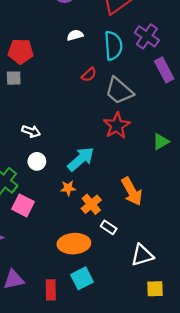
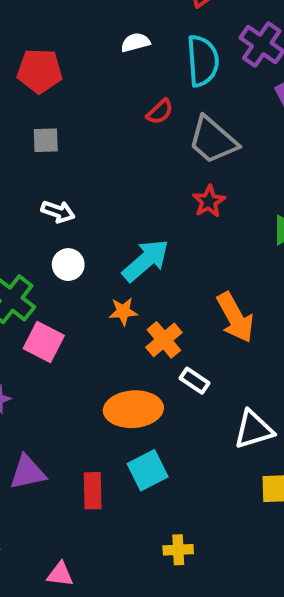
gray square: (14, 78) -> (46, 140), moved
red star: (117, 126) -> (209, 201), size x0.7

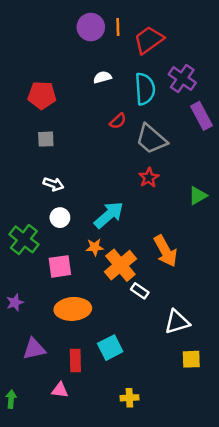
orange cross: (164, 340) -> (120, 265), size x1.4
pink square: (44, 342) -> (60, 266), moved, turned -35
orange ellipse: (133, 409) -> (73, 309), moved
pink triangle: (60, 574) -> (60, 390), moved

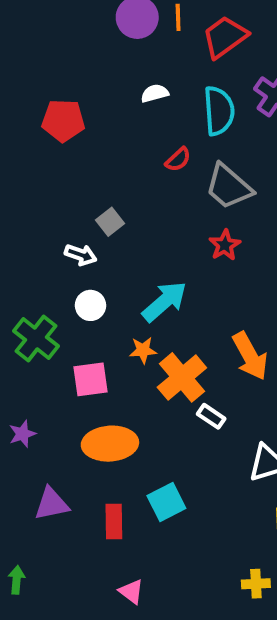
gray square: (46, 139) -> (110, 222), moved, turned -36
pink triangle: (60, 390) -> (131, 591), moved, turned 30
yellow cross: (129, 398) -> (256, 584), moved

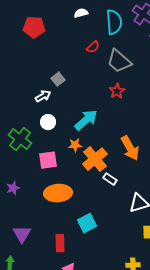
white arrow: (81, 255) -> (43, 96), turned -49
purple triangle: (52, 504) -> (22, 234), moved, turned -48
red rectangle: (114, 521) -> (60, 243), moved

